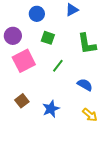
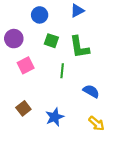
green L-shape: (87, 44) -> (79, 47), moved
pink square: (24, 61) -> (26, 65), size x0.7
green line: (58, 66) -> (62, 71), turned -32

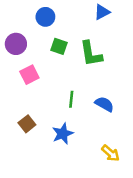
blue triangle: (77, 11) -> (102, 12), moved
green line: (62, 71) -> (71, 99), moved
yellow arrow: (97, 123) -> (111, 153), moved

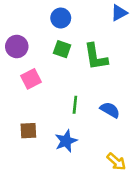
blue triangle: (102, 12) -> (119, 13), moved
blue circle: (45, 17) -> (61, 18), moved
brown square: (27, 124) -> (28, 131), turned 35

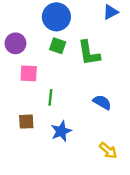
blue circle: (61, 18) -> (56, 17), size x1.5
pink square: (31, 79) -> (29, 73), turned 30
green line: (75, 105) -> (50, 97), moved

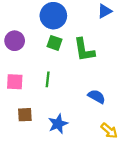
pink square: (29, 73) -> (15, 82), moved
green line: (50, 97) -> (48, 79), moved
yellow arrow: (108, 150) -> (109, 131), moved

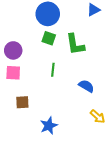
purple circle: (15, 41) -> (13, 50), moved
green line: (48, 79) -> (53, 70), moved
blue star: (58, 124) -> (49, 126), moved

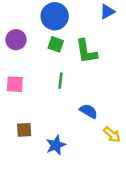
purple circle: (13, 50) -> (16, 40), moved
blue semicircle: (86, 86) -> (89, 111), moved
brown square: (22, 102) -> (24, 130), moved

